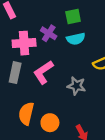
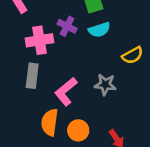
pink L-shape: (43, 72) -> (66, 92), moved

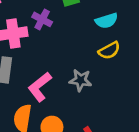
cyan semicircle: (99, 30) -> (107, 21), moved

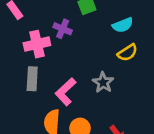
gray star: (81, 80) -> (103, 82), turned 30

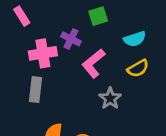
pink L-shape: (66, 92) -> (93, 63), moved

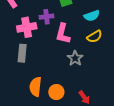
purple cross: (71, 39) -> (46, 17), turned -32
pink L-shape: (93, 63) -> (63, 34), turned -35

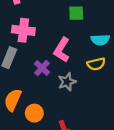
purple cross: (46, 17) -> (42, 68), moved, turned 32

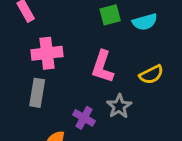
cyan semicircle: (100, 40) -> (145, 22), moved
purple cross: (42, 68) -> (84, 118), moved

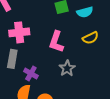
yellow semicircle: (151, 75) -> (90, 38), moved
purple cross: (84, 118) -> (31, 73), moved

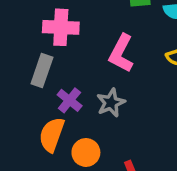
gray star: (67, 68) -> (111, 103), moved

